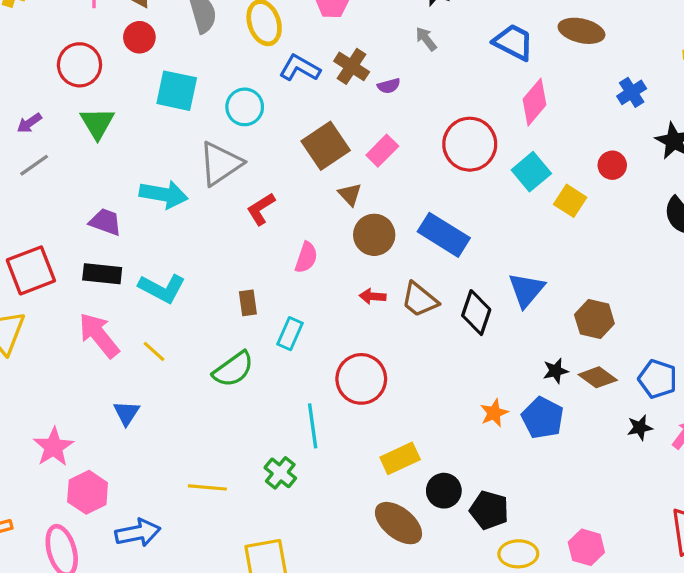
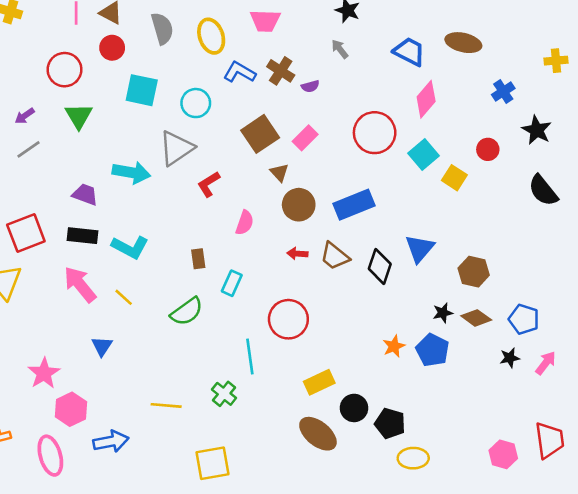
blue rectangle: (444, 235) -> (354, 205), turned -54
pink hexagon: (586, 547) -> (503, 454), moved

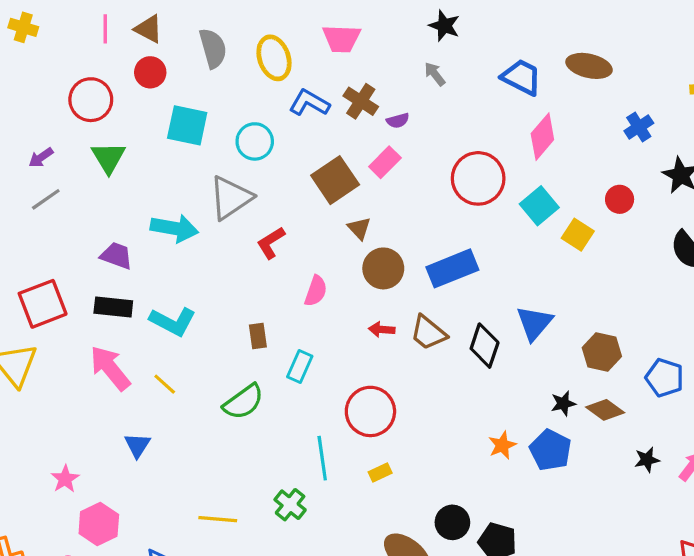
pink rectangle: (305, 138) -> (385, 162), moved
blue pentagon: (524, 319) -> (665, 378), moved
pink star: (44, 373) -> (65, 479), size x0.7
yellow rectangle: (319, 382) -> (380, 473), moved, size x0.6

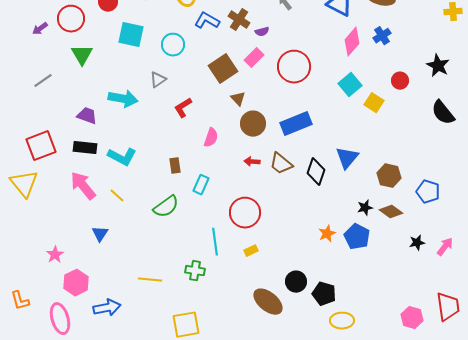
blue cross: (639, 127) -> (382, 36), moved
purple arrow: (41, 158) -> (40, 29), moved
red circle: (478, 178) -> (294, 67), moved
gray triangle: (231, 198) -> (158, 80), size x0.6
green cross: (290, 505) -> (195, 271), turned -30

